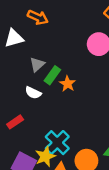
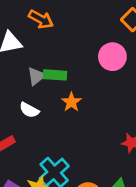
green rectangle: (52, 75) -> (55, 75), moved, turned 54

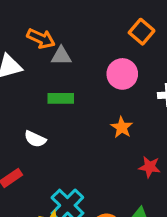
gray triangle: (36, 76) -> (61, 56), moved, turned 42
orange star: (71, 102) -> (122, 127), moved

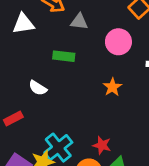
gray triangle: (61, 56) -> (79, 22), moved
red star: (150, 167) -> (102, 145), moved

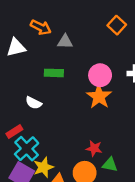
pink circle: (118, 42) -> (100, 75), moved
orange star: (112, 87) -> (99, 97), size x1.5
cyan cross: (58, 148) -> (27, 149), moved

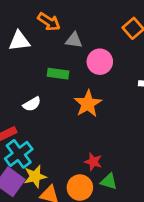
pink circle: (100, 75) -> (100, 62), moved
orange star: (99, 97) -> (88, 104), moved
white semicircle: (34, 103) -> (32, 104), turned -63

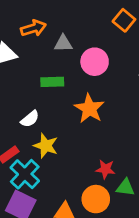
orange arrow: (49, 22) -> (33, 28), turned -40
yellow star: (35, 176) -> (46, 146), moved, turned -30

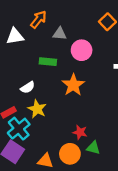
orange arrow: (33, 28) -> (39, 19), turned -42

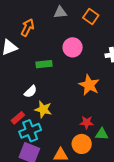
gray triangle: (60, 34) -> (60, 12), moved
orange star: (73, 85) -> (89, 85), moved
cyan cross: (19, 129) -> (30, 131), turned 30

